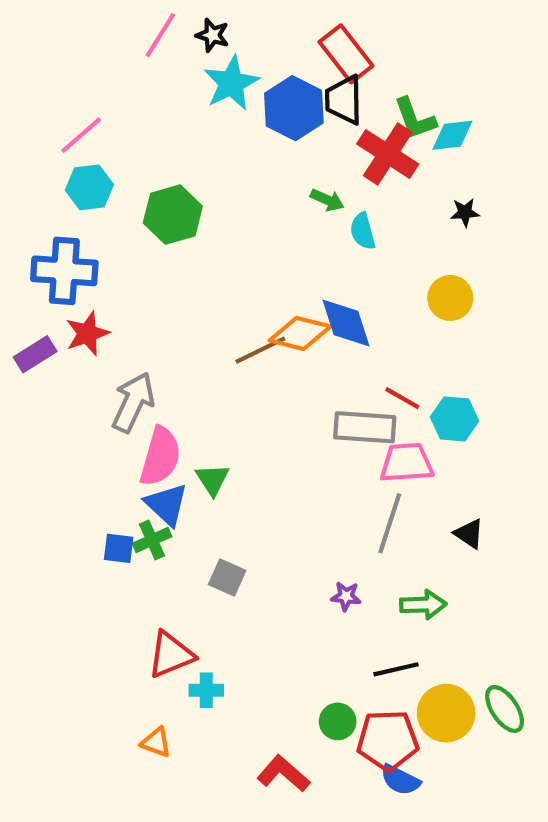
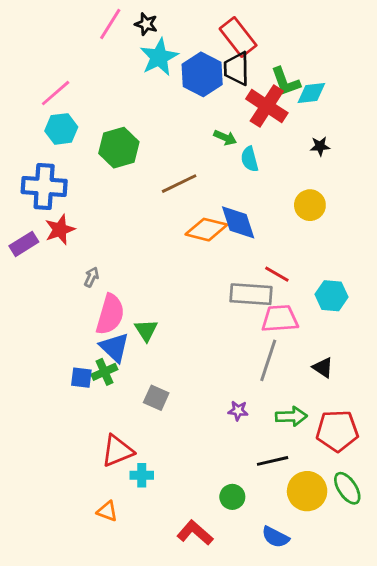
brown line: (260, 350) -> (179, 184), moved
gray arrow: (133, 402) -> (91, 277), size x0.5
cyan hexagon: (454, 419) -> (331, 296), moved
red pentagon: (388, 740) -> (337, 431), moved

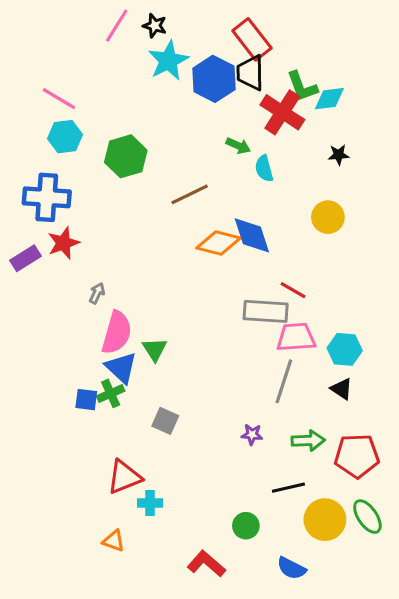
pink line: (56, 93) -> (59, 99), turned 72
cyan hexagon: (331, 296) -> (345, 349), moved

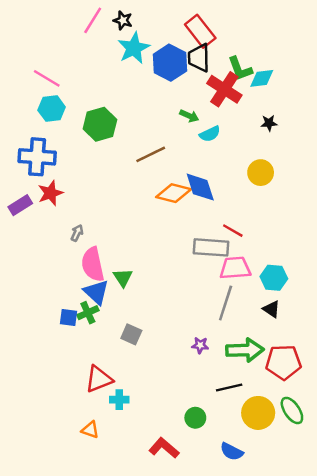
cyan semicircle: (264, 169) -> (210, 134), turned -100
pink semicircle: (117, 333) -> (93, 264), turned 152
green arrow: (308, 441) -> (245, 350), size x1.4

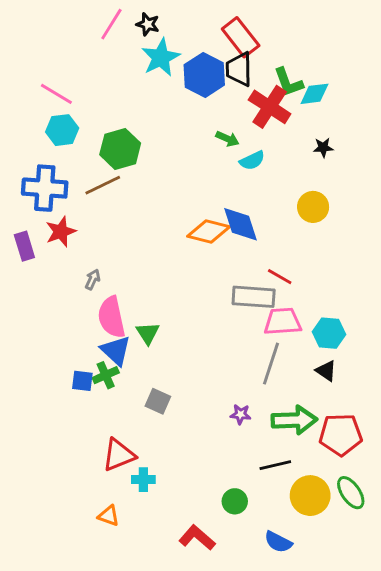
brown line: (151, 154) -> (103, 185), moved
purple rectangle: (20, 205) -> (24, 246), turned -75

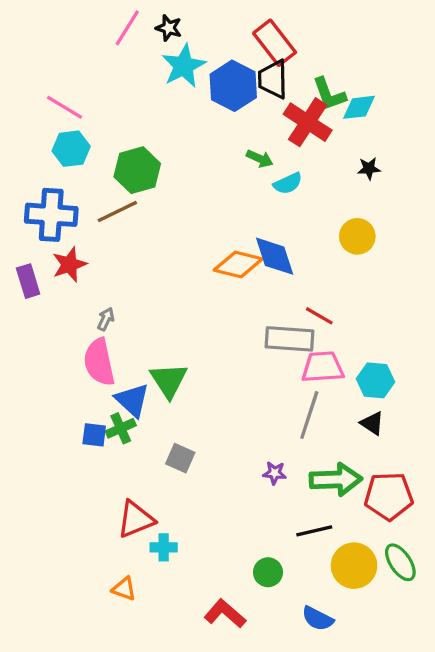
pink semicircle: (111, 317) -> (99, 362), moved
green triangle: (148, 333) -> (169, 380), size x1.4

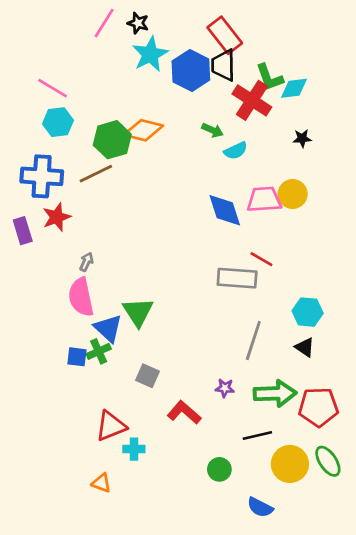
orange diamond: (238, 264) -> (143, 130), moved
pink trapezoid: (323, 367) -> (264, 199), moved
red L-shape: (225, 614) -> (184, 412), moved

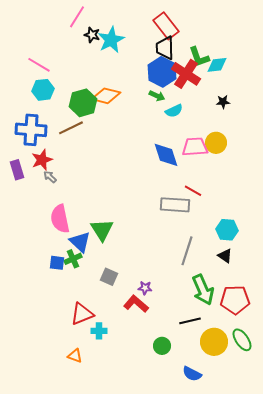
black star: (138, 23) -> (92, 35), moved
blue hexagon: (191, 71) -> (162, 72), moved
gray arrow: (86, 262) -> (50, 177), moved, turned -72
purple star: (225, 388) -> (145, 288), moved
green arrow: (275, 393) -> (203, 290), turned 68

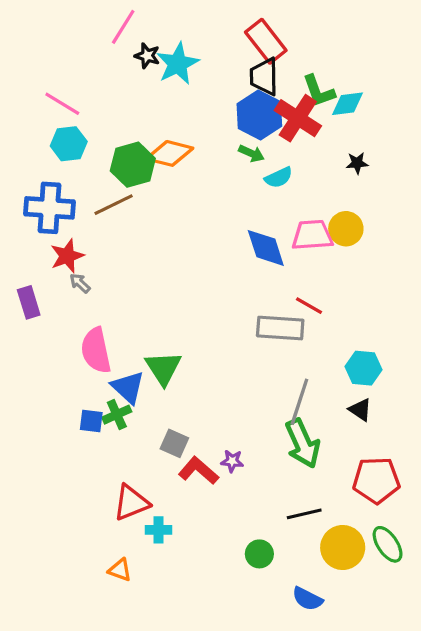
purple rectangle: (17, 170) -> (29, 302), moved
green arrow: (203, 290) -> (303, 443), moved
red L-shape: (136, 304) -> (198, 471), moved

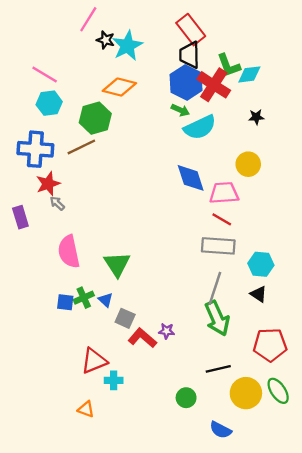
orange diamond: (170, 153) -> (119, 87), moved
cyan semicircle: (279, 177) -> (200, 127), size x1.6
pink trapezoid: (312, 235) -> (224, 193), moved
gray rectangle: (280, 328) -> (218, 246), moved
blue triangle: (128, 387) -> (106, 300), moved, size x0.6

